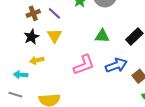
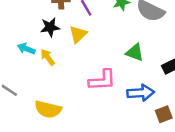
yellow arrow: (37, 60) -> (48, 57), turned 48
cyan arrow: (21, 75) -> (26, 49), moved

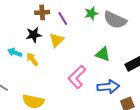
pink L-shape: (102, 80) -> (77, 77), turned 140

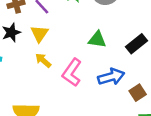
yellow arrow: (32, 59) -> (43, 60), moved

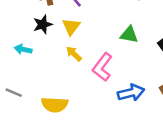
blue arrow: (111, 77) -> (131, 93), moved

